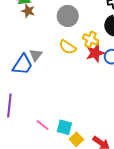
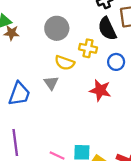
red star: (95, 53) -> (100, 90), moved, turned -30
gray triangle: (36, 55) -> (51, 83), moved

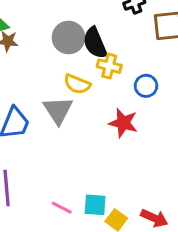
black semicircle: (107, 29) -> (95, 43), moved
gray triangle: (51, 83) -> (58, 110), size x1.5

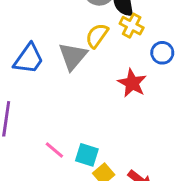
yellow semicircle: (77, 84) -> (97, 36), turned 90

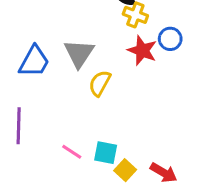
yellow semicircle: (97, 36) -> (100, 83), moved
red star: (132, 83) -> (142, 50), moved

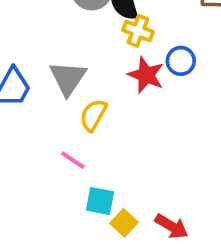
pink line: (72, 152) -> (73, 160), moved

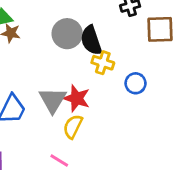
red star: (146, 75) -> (77, 98), moved

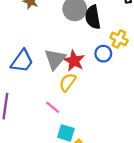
yellow cross: (103, 63) -> (119, 39), moved
blue circle: (136, 83) -> (103, 54), moved

